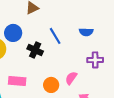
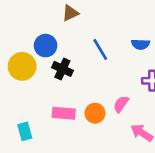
black cross: (35, 50) -> (62, 69), moved
pink rectangle: (17, 81) -> (64, 113), moved

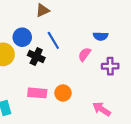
blue line: (100, 49) -> (53, 40), moved
pink semicircle: (121, 104) -> (84, 54), moved

